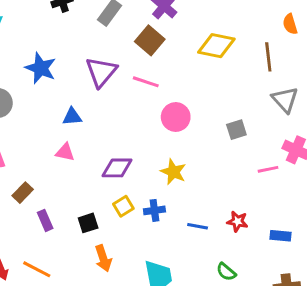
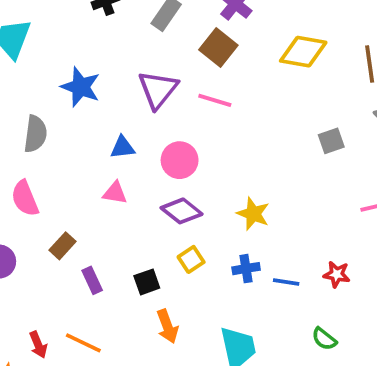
pink circle: (176, 117) -> (180, 160), moved
gray square: (236, 130) -> (331, 141), moved
purple diamond: (117, 168) -> (182, 211), turned 40
blue cross: (154, 210) -> (246, 269), moved

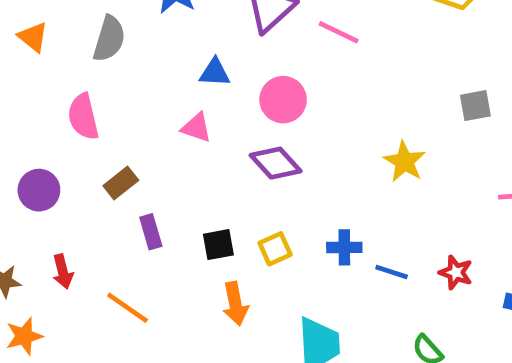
yellow star: (253, 214) -> (404, 162), moved
yellow square: (191, 259) -> (275, 249), moved
red arrow: (38, 345) -> (63, 272), moved

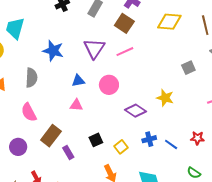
pink line: (339, 32) -> (125, 52), turned -36
purple diamond: (276, 163) -> (135, 111), moved
brown rectangle: (121, 183) -> (51, 136), size x1.5
black square: (218, 245) -> (96, 140), moved
blue line: (392, 272) -> (171, 144), turned 32

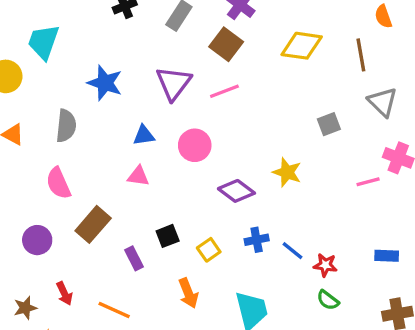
red star: (197, 138) -> (325, 265), moved
purple rectangle: (68, 153) -> (134, 258), moved

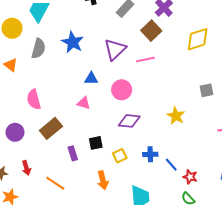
yellow diamond: (302, 46) -> (198, 39), turned -35
gray semicircle: (66, 126) -> (38, 49), moved
purple diamond: (236, 191) -> (129, 121), moved, turned -40

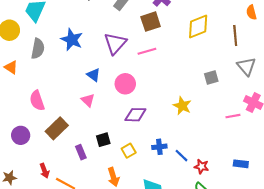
brown square: (151, 31) -> (151, 22), turned 30
blue triangle: (91, 79) -> (94, 75), turned 40
pink triangle: (84, 103) -> (88, 100), turned 32
red arrow: (26, 168) -> (45, 171), moved

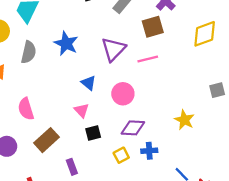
black square: (103, 140) -> (93, 133), moved
blue cross: (159, 147) -> (149, 151), moved
yellow square: (129, 151) -> (121, 155), moved

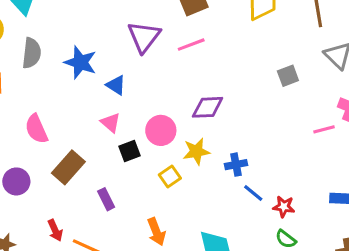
blue star: (66, 44) -> (80, 62), moved
pink circle: (123, 94) -> (161, 130), moved
yellow star: (184, 120) -> (196, 151), moved, turned -30
purple diamond: (133, 128) -> (208, 107), moved
blue cross: (149, 151) -> (236, 165), moved

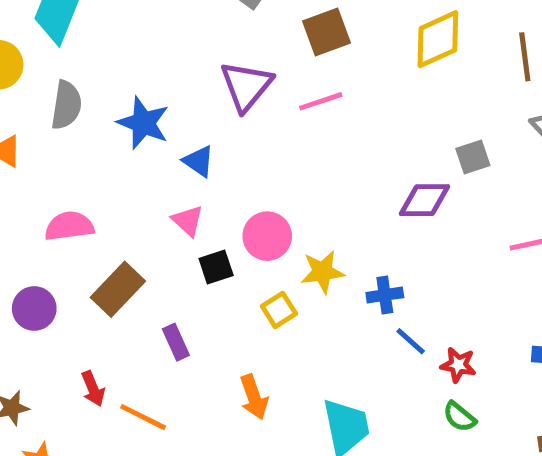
purple diamond: (208, 107) -> (424, 200), moved
pink semicircle: (36, 129) -> (69, 226), turned 104

